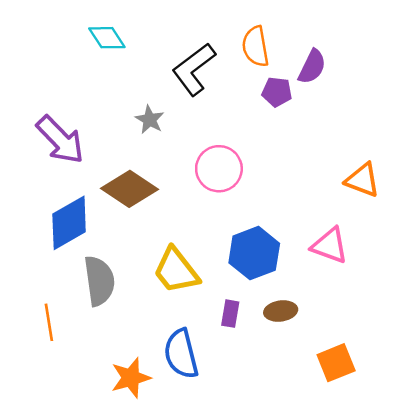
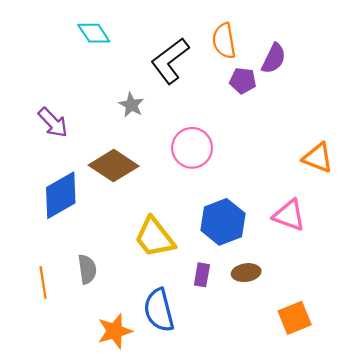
purple arrow: (60, 140) -> (53, 122), size x0.7
gray semicircle: (99, 281) -> (87, 269), moved, size x0.7

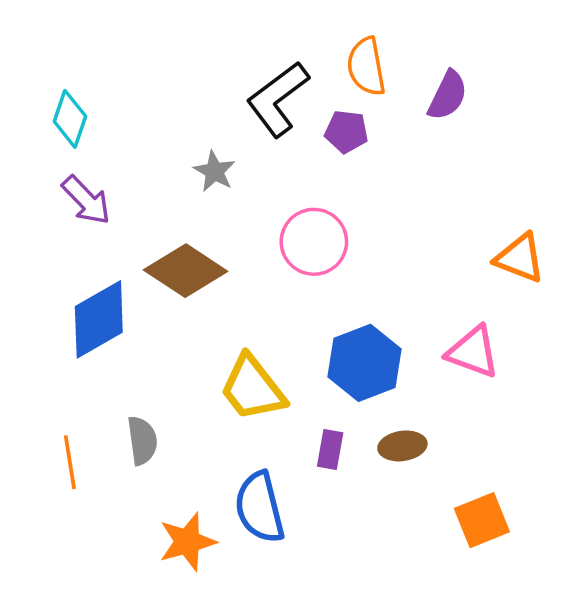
cyan diamond: (94, 33) -> (70, 119), moved, turned 52
purple pentagon: (243, 81) -> (346, 132), moved

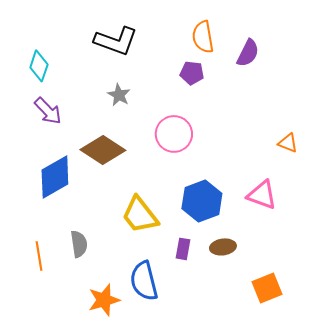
black L-shape: (278, 99) -> (116, 41), moved, turned -123
orange triangle: (520, 258) -> (288, 143), size x0.7

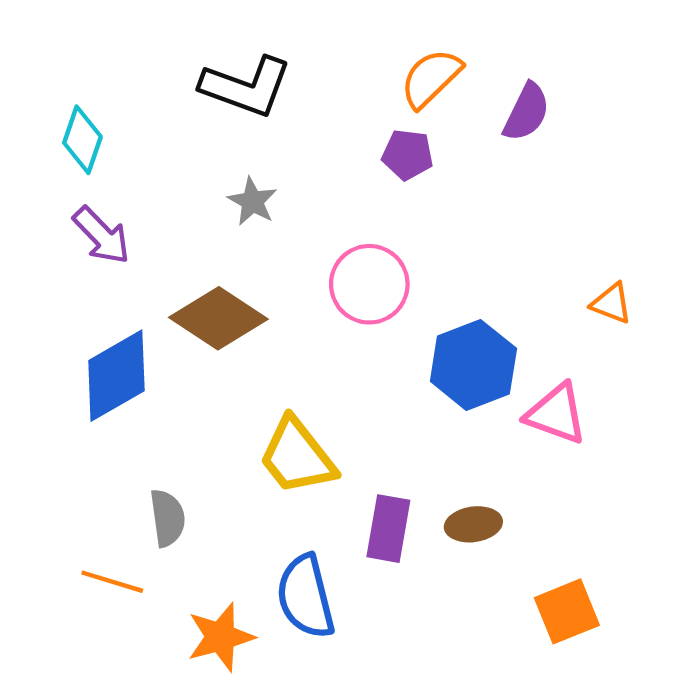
orange semicircle: (203, 37) -> (431, 78), turned 56
blue hexagon: (202, 201) -> (473, 365), moved
purple rectangle: (183, 249) -> (388, 529), size x1.4
orange line: (39, 256) -> (112, 582), moved, turned -64

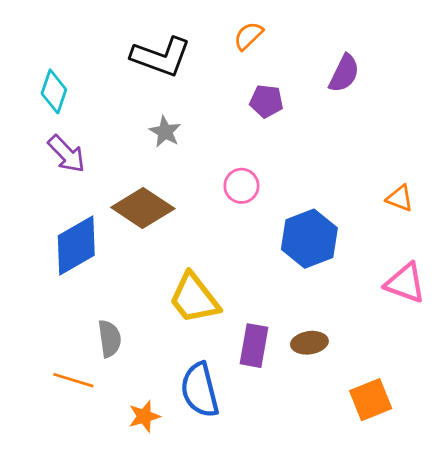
orange semicircle: (431, 78) -> (248, 36), moved, size x0.7
pink circle: (369, 284) -> (241, 186), size x0.7
pink triangle: (556, 414) -> (405, 283), moved
orange star: (221, 637) -> (144, 416), size x0.7

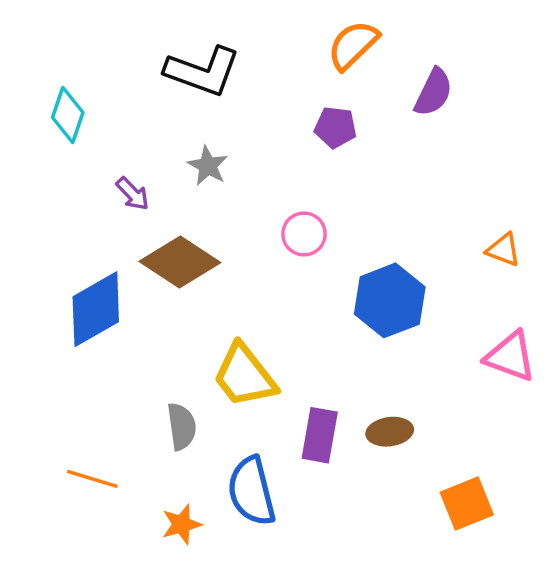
orange semicircle: (248, 36) -> (353, 45), moved, size x1.4
purple arrow: (66, 154) -> (133, 194), moved, size x0.7
gray semicircle: (110, 339) -> (182, 426), moved

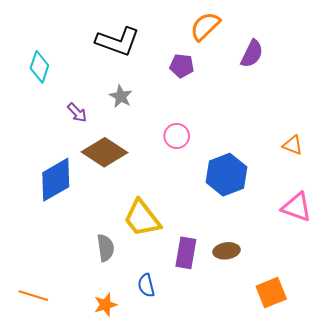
purple pentagon: (335, 127) -> (182, 66), moved
orange line: (92, 479) -> (33, 296), moved
blue semicircle: (252, 491) -> (146, 285), size x0.6

